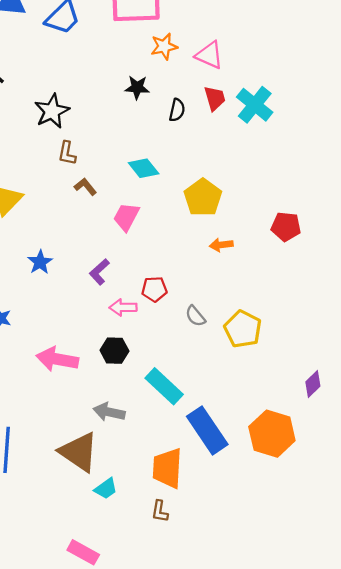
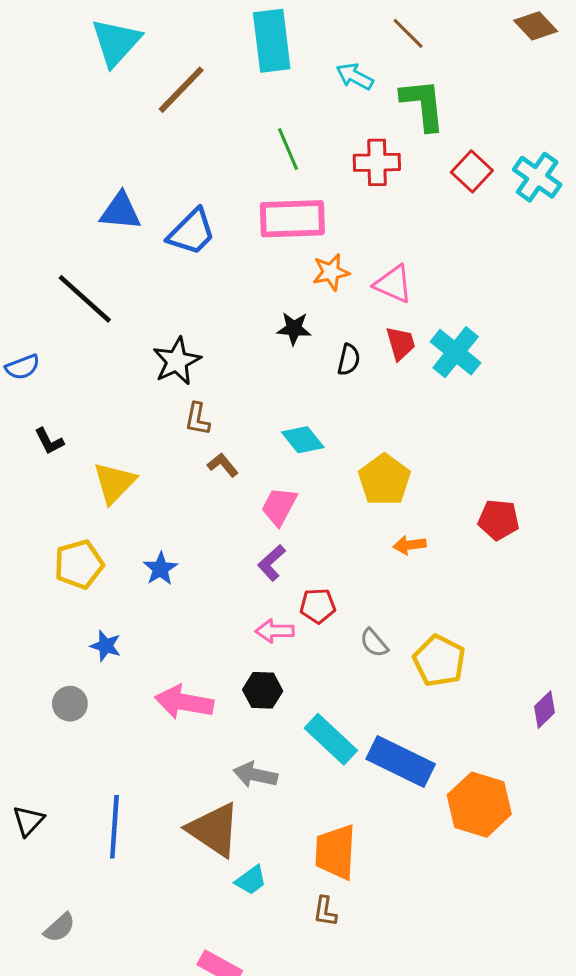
purple L-shape: (99, 272) -> (272, 563), moved
purple diamond: (313, 384) -> (545, 710), moved
blue rectangle: (207, 430) -> (401, 762), moved, turned -30

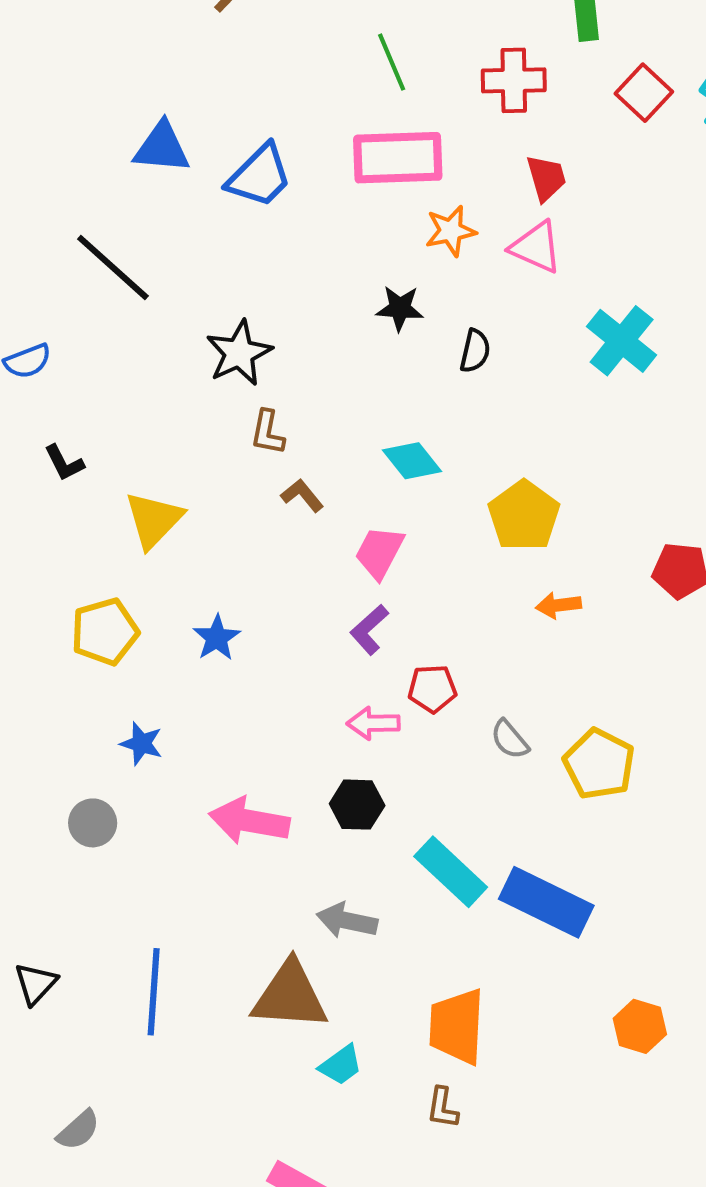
red trapezoid: (401, 343) -> (546, 178), moved
orange hexagon: (479, 805) -> (640, 1026), moved, size x0.6
brown triangle: (214, 830) -> (290, 996), turned -30

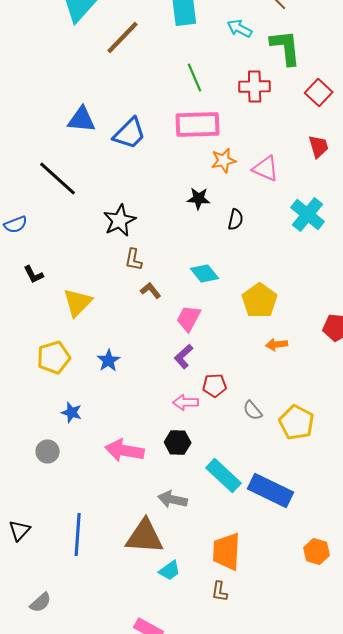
red trapezoid: (546, 178) -> (319, 146), moved

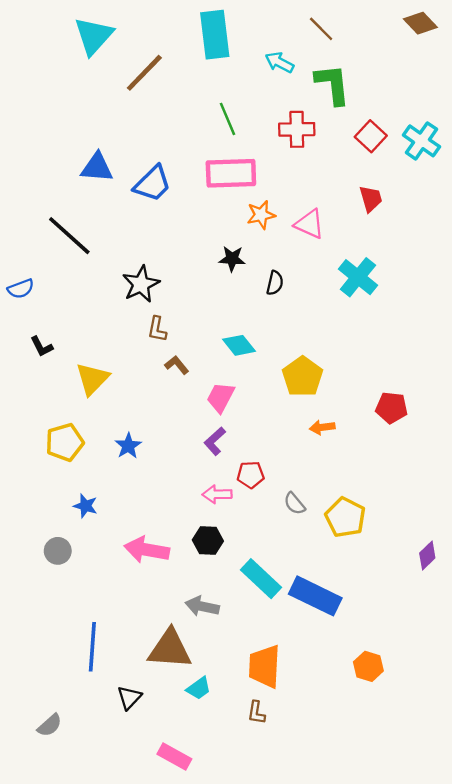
black triangle: (20, 530) -> (129, 698), moved

